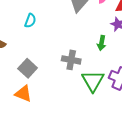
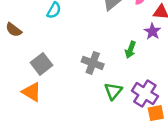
green triangle: (93, 81) -> (113, 91), size x0.7

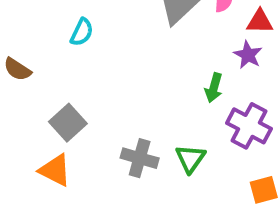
gray cross: (93, 63) -> (140, 158), moved
purple cross: (145, 94) -> (249, 126), moved

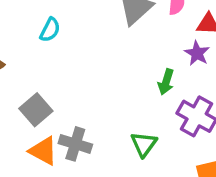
gray cross: (140, 158) -> (75, 144), moved
orange triangle: (55, 170) -> (43, 151), moved

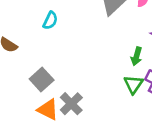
gray cross: (75, 144) -> (71, 104), turned 30
green triangle: (144, 144) -> (133, 84), moved

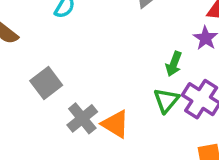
orange triangle: (48, 109) -> (115, 124), moved

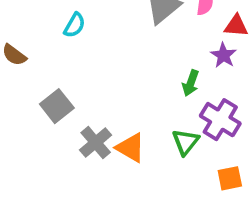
green triangle: (166, 100) -> (186, 142), moved

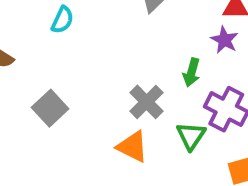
gray cross: (96, 142) -> (147, 102), moved

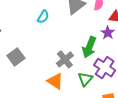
cyan semicircle: (62, 20) -> (43, 17), moved
green arrow: (192, 72) -> (89, 47), size x1.5

